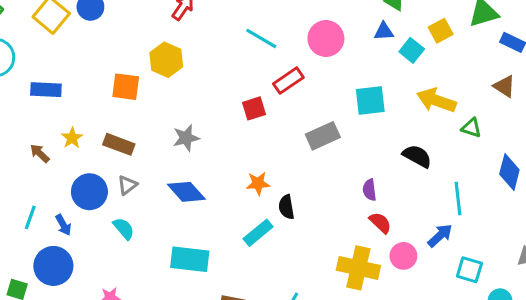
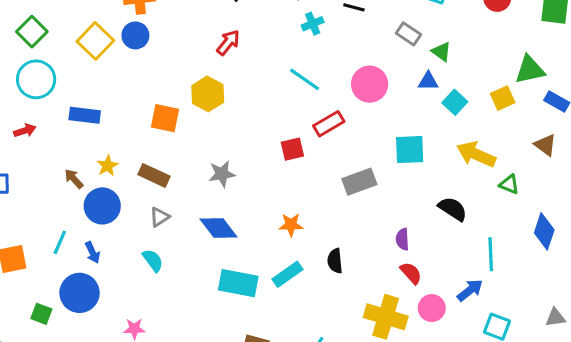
yellow square: (441, 31) -> (503, 98), moved
blue circle: (89, 192) -> (102, 206), moved
black semicircle: (286, 207) -> (335, 261), moved
cyan rectangle: (190, 259) -> (238, 283), moved

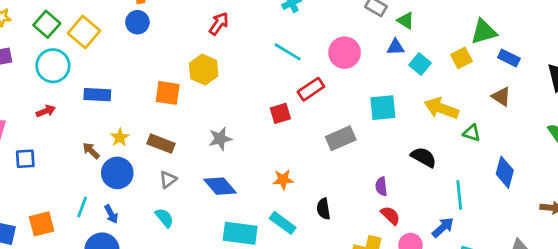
yellow square: (95, 41) -> (84, 32), moved
cyan rectangle: (287, 274) -> (283, 223), turned 75

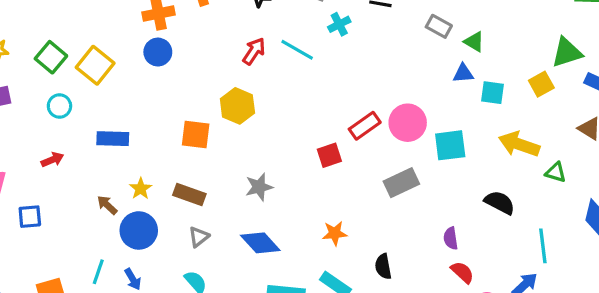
cyan line: (288, 52) -> (297, 50), moved
pink circle: (345, 53) -> (408, 123), moved
cyan square: (420, 64) -> (493, 93), turned -30
cyan circle: (53, 66) -> (59, 106), size x0.6

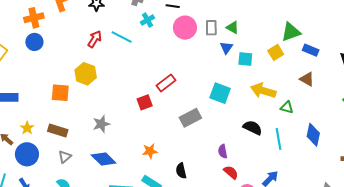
gray rectangle: (439, 26) -> (211, 28), moved, turned 63
blue triangle: (463, 73) -> (226, 48), turned -48
pink circle: (408, 123) -> (185, 28), moved
cyan square: (450, 145) -> (220, 93), turned 30
cyan line: (543, 246) -> (278, 139), moved

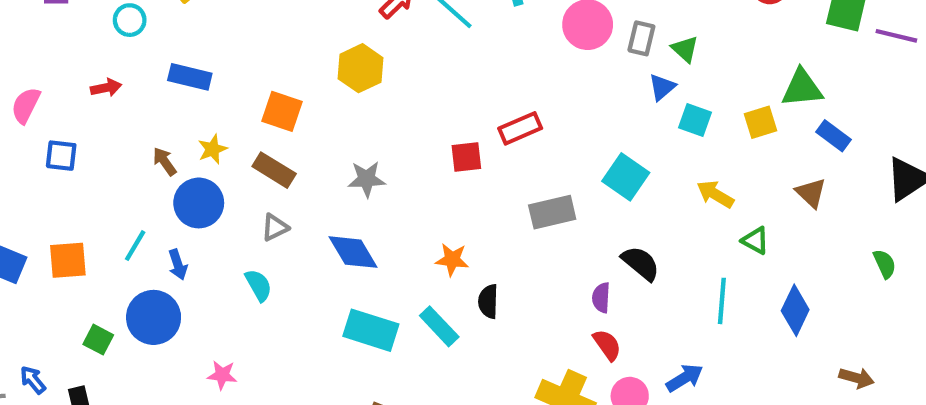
yellow arrow: (263, 91) -> (715, 194), size x0.7
orange square: (60, 93) -> (282, 111), moved
black semicircle: (253, 128) -> (641, 263), moved
black semicircle: (181, 171) -> (488, 301), moved

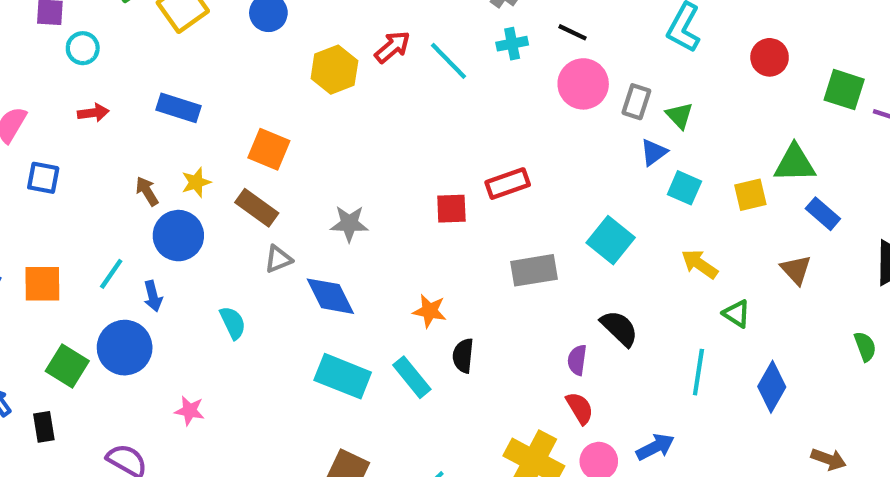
cyan circle: (130, 20) -> (83, 48), moved
yellow hexagon: (360, 68) -> (334, 70), moved
gray triangle: (275, 227) -> (278, 259), moved
green square: (98, 340) -> (67, 366), size x1.4

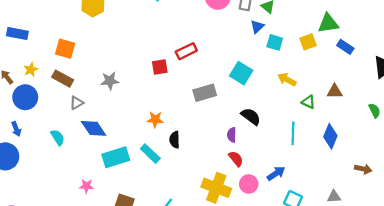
brown triangle: (796, 270) -> (335, 91), moved, turned -42
blue diamond: (330, 296) -> (94, 128), moved
cyan rectangle: (343, 376) -> (116, 157), turned -32
pink star: (190, 411) -> (87, 186), moved

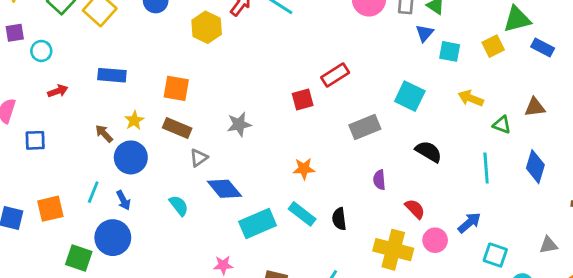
purple semicircle: (232, 135) -> (379, 180), moved
black semicircle: (175, 140) -> (339, 219), moved

